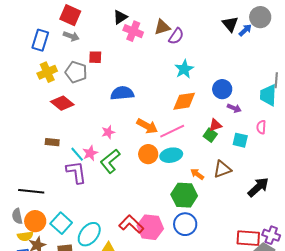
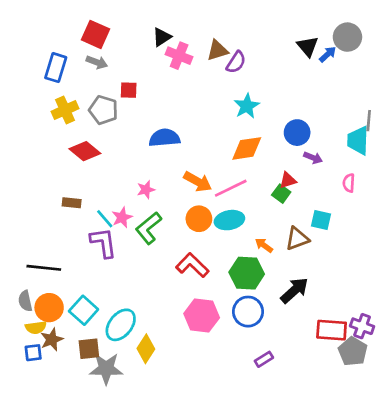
cyan square: (240, 140) -> (321, 220), moved
black arrow: (258, 187) -> (294, 290), moved
red L-shape: (131, 224) -> (192, 265), moved

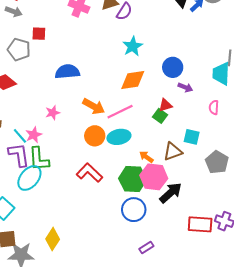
green L-shape: (149, 228) -> (39, 159), moved, turned -55
pink hexagon: (202, 316) -> (154, 177), moved
cyan ellipse: (121, 325) -> (29, 178), moved
gray pentagon: (353, 351) -> (217, 162), moved

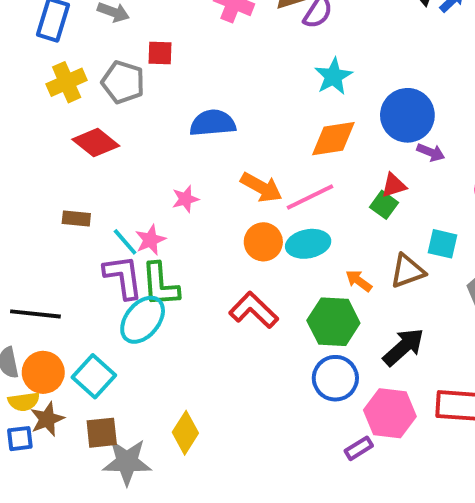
blue circle: (173, 67) -> (407, 115), size x1.4
pink hexagon: (154, 177) -> (390, 413), moved

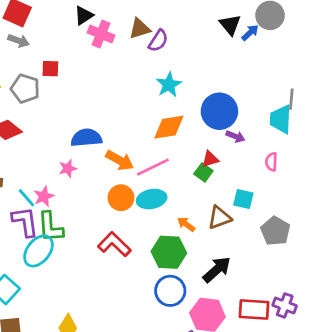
blue semicircle: (213, 123) -> (86, 138), moved

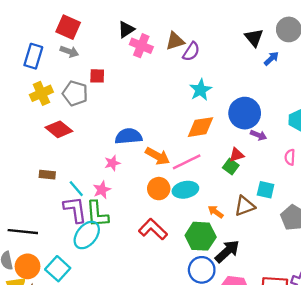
blue arrow: (250, 33) -> (271, 59), moved
pink star: (44, 196) -> (102, 190), moved
black arrow: (217, 270) -> (227, 251), moved

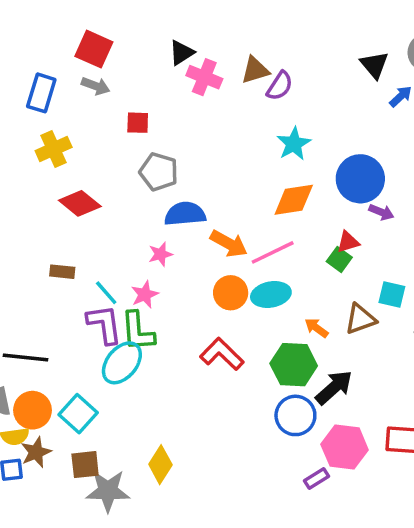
gray pentagon: (75, 93) -> (159, 172), moved

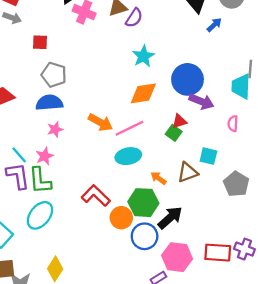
purple arrow: (381, 212) -> (201, 101), size x1.5
blue semicircle: (185, 214) -> (49, 103), moved
orange circle: (231, 293) -> (121, 218), moved
cyan ellipse: (122, 363) -> (40, 215), moved

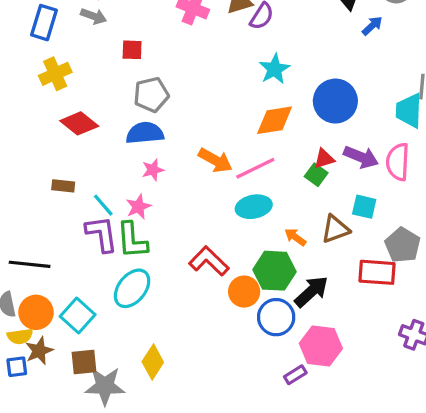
gray pentagon: (54, 75) -> (151, 95), turned -30
purple arrow: (201, 101) -> (361, 157), moved
pink semicircle: (233, 124) -> (398, 162), size x1.6
red rectangle: (218, 253) -> (377, 272), moved

